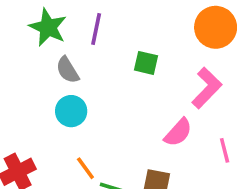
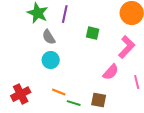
orange line: (85, 168) -> (59, 92), turned -32

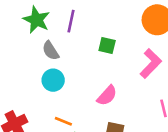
pink semicircle: (111, 72) -> (107, 96), moved

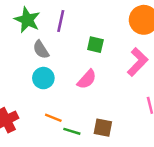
pink semicircle: (107, 96) -> (87, 79), moved

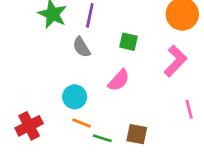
gray semicircle: (41, 50) -> (82, 47), moved
cyan circle: (43, 78) -> (75, 97), moved

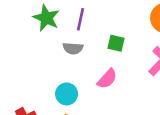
gray semicircle: (82, 47) -> (73, 48), turned -54

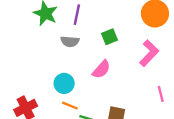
green square: (116, 43) -> (110, 37), turned -35

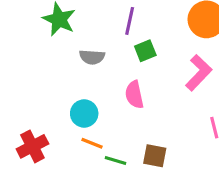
purple line: (77, 15) -> (130, 21), moved
pink semicircle: (101, 69) -> (134, 95), turned 126

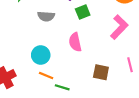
brown square: (155, 156) -> (101, 72), moved

